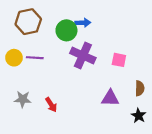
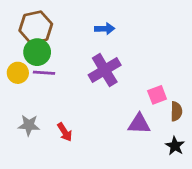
green circle: (66, 30) -> (37, 52), moved
purple cross: (83, 56) -> (105, 70), turned 35
pink square: (119, 60) -> (157, 95), moved, turned -32

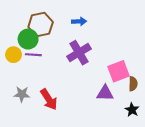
brown hexagon: (36, 27) -> (41, 25), moved
pink square: (157, 95) -> (119, 71), size x1.5
red arrow: (65, 132) -> (49, 99), size x1.5

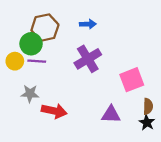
brown semicircle: (133, 84) -> (148, 106), moved
purple triangle: (105, 93) -> (111, 114), moved
gray star: (22, 94) -> (30, 94), moved
red arrow: (49, 99) -> (54, 111), turned -45

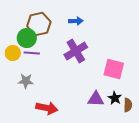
pink square: (132, 80) -> (114, 69), turned 35
brown semicircle: (148, 106) -> (128, 105), moved
red arrow: (54, 111) -> (47, 108), moved
black star: (147, 123) -> (115, 98), moved

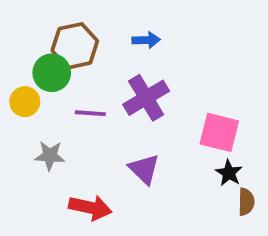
purple line: (32, 53) -> (90, 113), moved
black star: (115, 98) -> (229, 173), moved
purple triangle: (96, 99) -> (144, 169), moved, turned 42

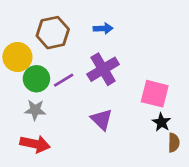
green circle: (52, 73) -> (36, 79), moved
yellow circle: (25, 102) -> (17, 57), moved, size x1.4
purple line: (90, 113) -> (64, 80), turned -35
red arrow: (90, 208) -> (35, 144), moved

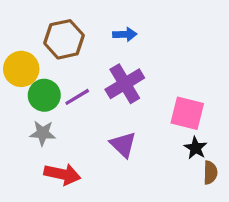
red arrow: (35, 144) -> (62, 174), moved

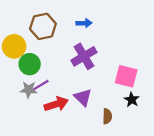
purple line: (77, 97) -> (41, 85), moved
brown semicircle: (210, 173) -> (107, 116), moved
red arrow: (62, 174) -> (56, 104), moved, turned -30

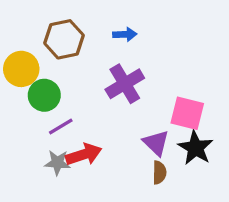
gray star: (28, 90) -> (57, 163), moved
purple triangle: (83, 97) -> (156, 143), moved
black star: (132, 100) -> (196, 148), size x1.5

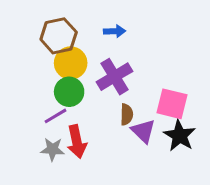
yellow circle: (21, 69) -> (71, 63), moved
green circle: (44, 95) -> (69, 92), moved
red arrow: (84, 154) -> (77, 142), turned 96
brown semicircle: (159, 173) -> (127, 114), moved

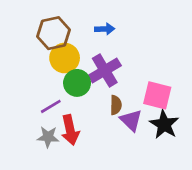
green circle: (69, 92) -> (77, 83), moved

